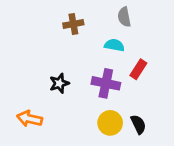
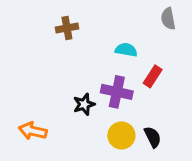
gray semicircle: (124, 17) -> (168, 19), moved
brown cross: (73, 24) -> (67, 28), moved
black star: (59, 83) -> (84, 104), moved

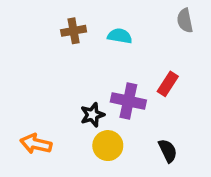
cyan semicircle: (126, 50) -> (120, 36), moved
yellow circle: (121, 135) -> (108, 146), moved

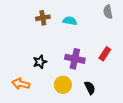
red rectangle: (168, 84) -> (105, 54), moved
black star: (92, 115) -> (40, 62), moved
black semicircle: (168, 151) -> (90, 88), moved

